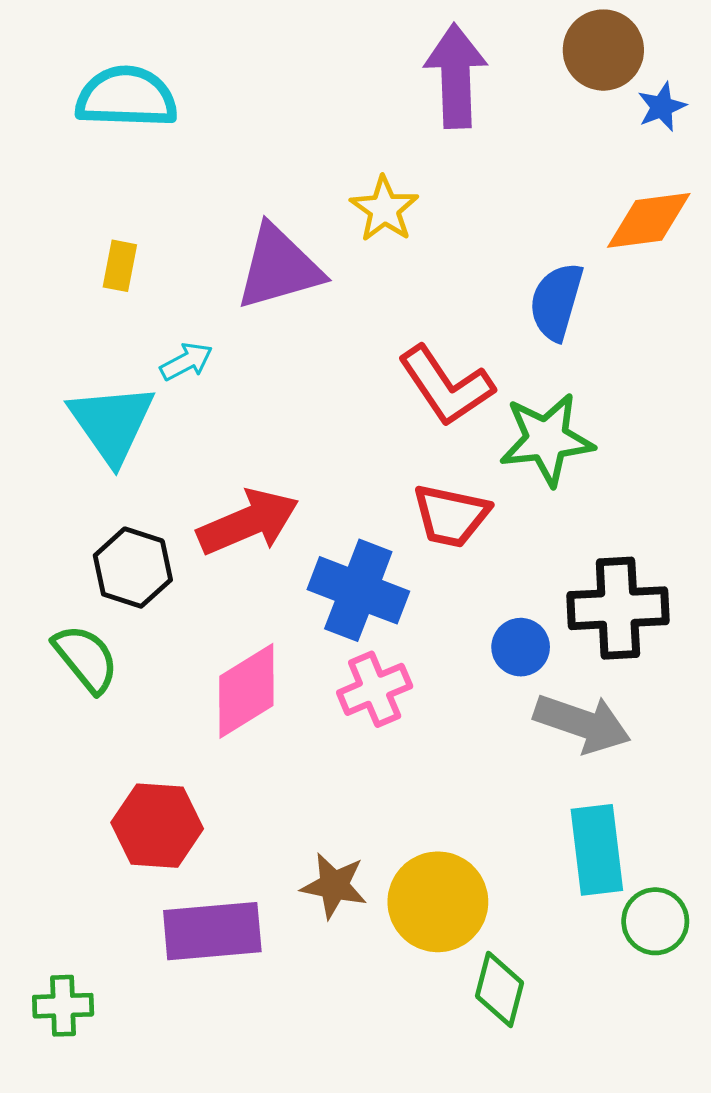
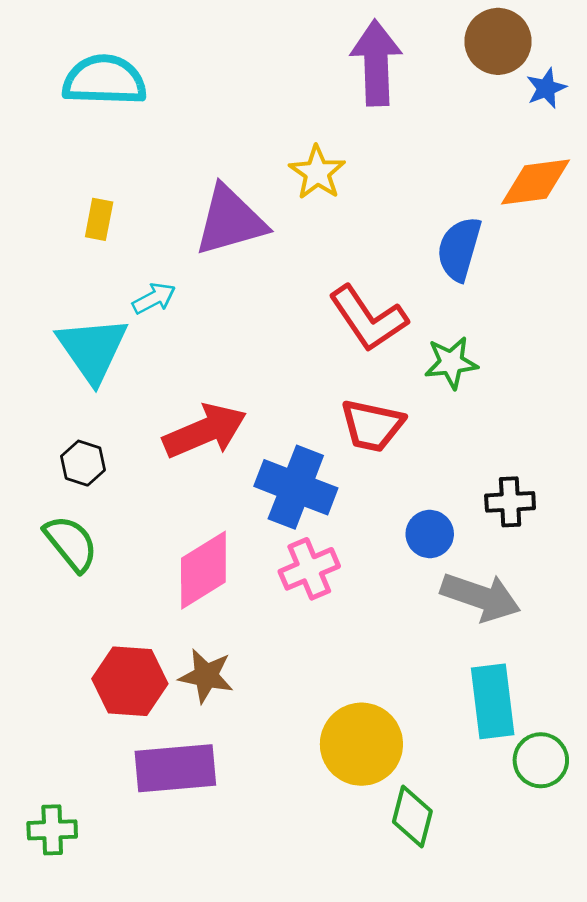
green star: (547, 439) -> (451, 363), size x0.7
black hexagon: (133, 568) -> (83, 463), moved, size x0.7
black cross: (618, 608) -> (510, 502), size x0.6
brown star: (334, 886) -> (206, 676), moved

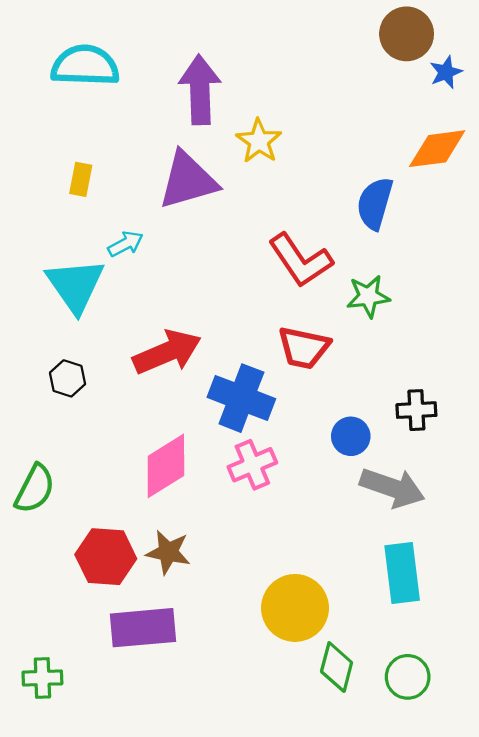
purple arrow: (376, 63) -> (200, 90), moved
green semicircle: (71, 543) -> (35, 489), moved, turned 66
green circle: (541, 760) -> (408, 677), moved

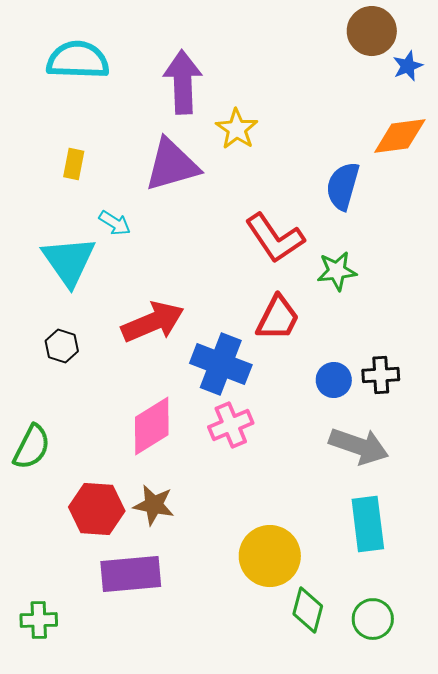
cyan arrow: (126, 244) -> (115, 223), turned 60
red trapezoid: (304, 348) -> (278, 318), turned -75
blue circle: (351, 436) -> (334, 380), moved

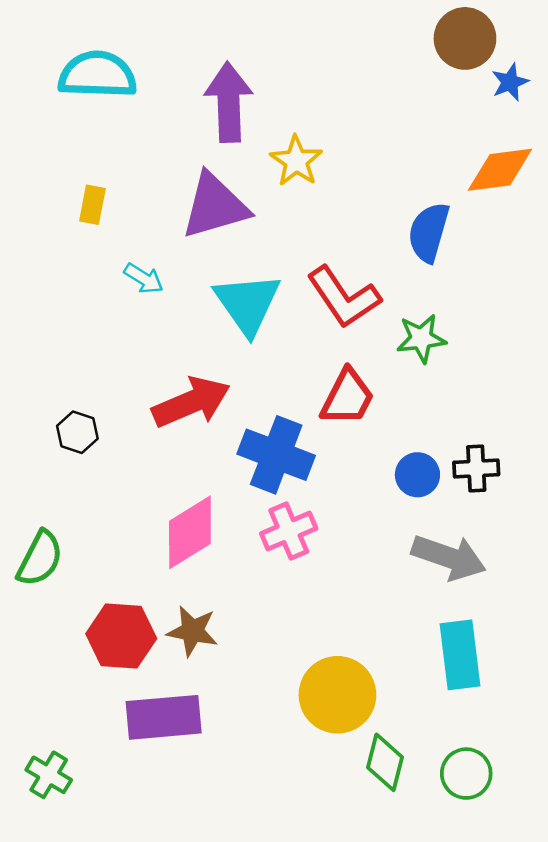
cyan triangle: (69, 261) -> (247, 303), moved
green cross: (39, 620) -> (49, 775), turned 33

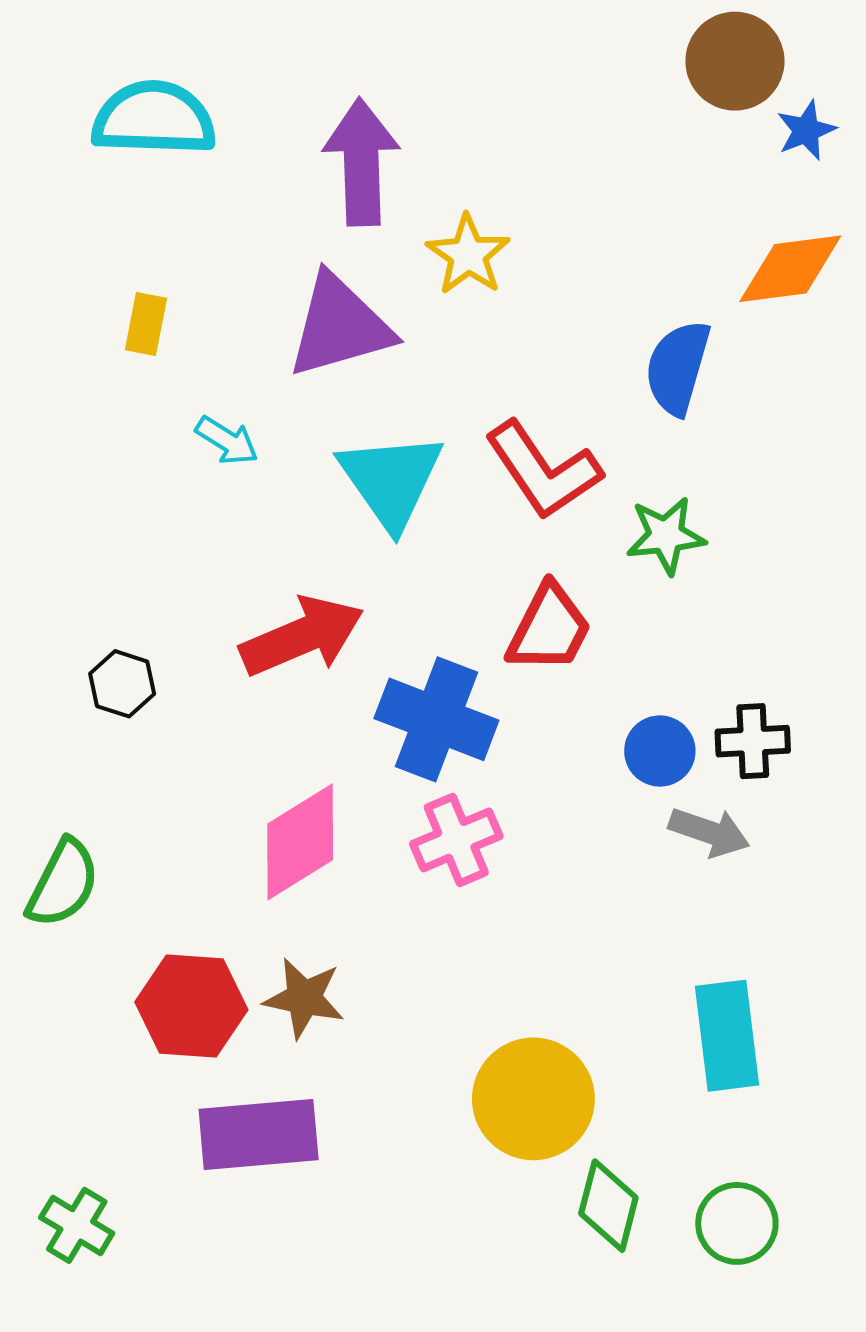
gray arrow: (449, 557) -> (709, 832), moved, size x0.7

